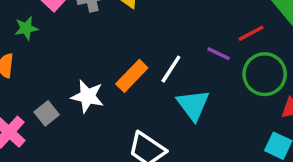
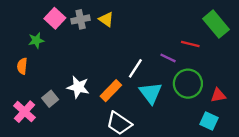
red line: (251, 33) -> (190, 44), turned 42
green circle: (265, 74) -> (188, 84), moved
orange rectangle: (132, 76) -> (111, 91), moved

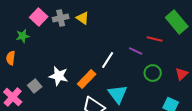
green circle: (188, 84) -> (153, 73), size x0.7
cyan triangle: (151, 93) -> (118, 94), moved
red triangle: (218, 95) -> (182, 74), moved, turned -32

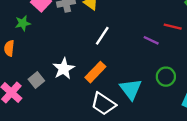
white line: (108, 60) -> (102, 36), moved
green circle: (153, 73) -> (166, 77), moved
white star: (59, 76) -> (64, 69), turned 30

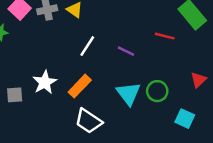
purple line: (151, 40) -> (126, 51), moved
gray square: (36, 80) -> (15, 95), turned 35
cyan triangle: (131, 89) -> (128, 94), moved

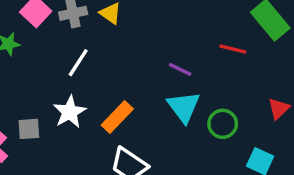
white line: (87, 46) -> (78, 63), moved
cyan triangle: (128, 94) -> (184, 107), moved

